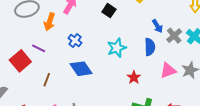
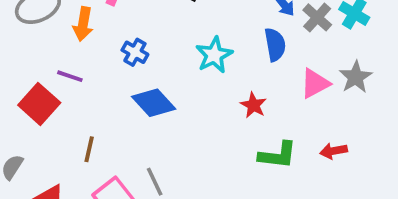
brown line: (47, 80) -> (89, 149), moved

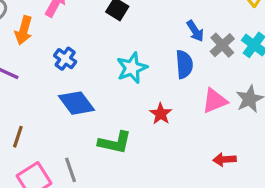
green L-shape: (278, 155) -> (115, 143), moved

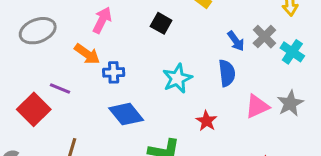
orange arrow: (24, 30) -> (87, 54), moved, turned -68
gray cross: (222, 45) -> (264, 37), moved
blue cross: (65, 59) -> (114, 72), turned -35

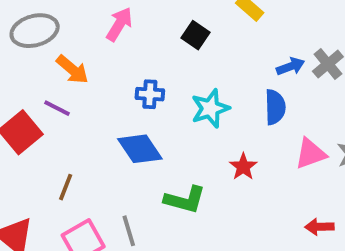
blue arrow: (236, 41) -> (290, 66), turned -80
orange arrow: (87, 54) -> (72, 69), moved
blue cross: (114, 72) -> (150, 94), moved

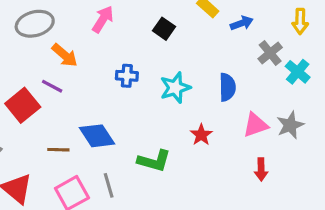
blue arrow: (290, 66) -> (242, 23), moved
blue diamond: (140, 149) -> (97, 136), moved
brown line: (66, 187) -> (58, 150), turned 70
red arrow: (319, 227) -> (261, 169), moved, turned -90

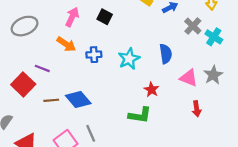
black square: (164, 29) -> (105, 17), moved
orange arrow: (65, 55) -> (66, 44), moved
pink triangle: (255, 125) -> (189, 78), turned 48
brown line: (58, 150) -> (51, 100), moved
green L-shape: (154, 161) -> (140, 115), moved

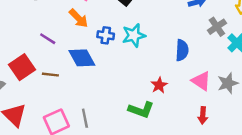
cyan star: (129, 59) -> (134, 35), moved
red square: (23, 84) -> (22, 67), moved
blue diamond: (78, 99) -> (82, 58), moved

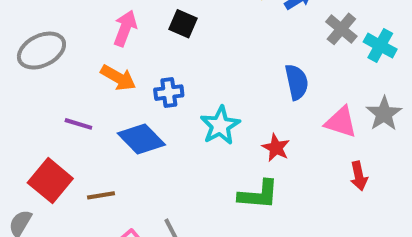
cyan star: (134, 35) -> (220, 125), moved
brown line: (50, 75) -> (101, 195), moved

